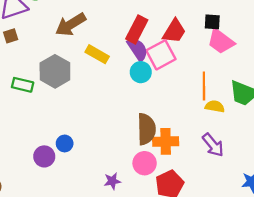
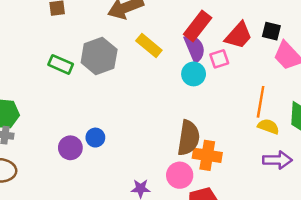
black square: (212, 22) -> (271, 31), moved
pink square: (161, 55) -> (219, 59), size x0.6
purple arrow: (213, 145) -> (277, 160), moved, turned -60

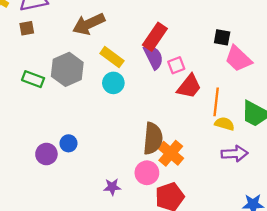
red trapezoid: (239, 35) -> (189, 86), moved
cyan circle: (194, 74) -> (113, 83), moved
orange cross: (207, 155) -> (171, 153), turned 35

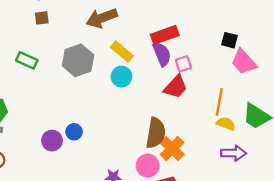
red rectangle: (155, 37) -> (165, 35), turned 32
green rectangle: (33, 79) -> (27, 60), moved
red trapezoid: (189, 86) -> (176, 87), moved

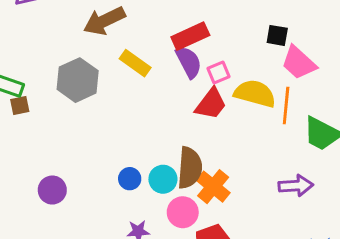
brown square: (42, 18) -> (20, 106), moved
cyan circle: (121, 77) -> (163, 179), moved
orange line: (219, 102) -> (286, 105), moved
yellow semicircle: (226, 124) -> (255, 93), moved, size x1.6
blue circle: (74, 132) -> (130, 179), moved

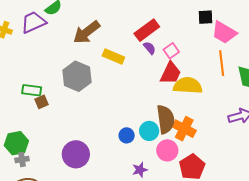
purple semicircle: (189, 62) -> (150, 48), size x0.6
yellow semicircle: (255, 93) -> (188, 86), moved
purple circle: (52, 190) -> (76, 154), size x1.4

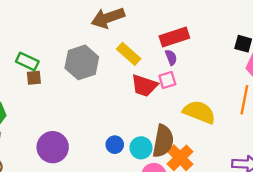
pink square: (171, 51) -> (167, 80), moved
red trapezoid: (171, 73) -> (144, 86), moved, turned 65

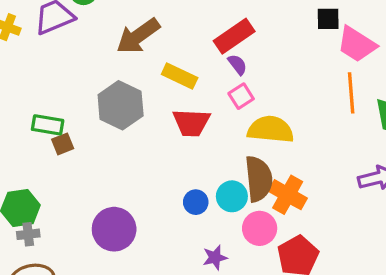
red trapezoid: (144, 86) -> (191, 123), moved
yellow semicircle: (199, 112) -> (271, 129), moved

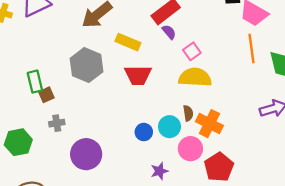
pink square: (241, 96) -> (192, 51), moved
green rectangle: (48, 125) -> (35, 82), turned 70
brown semicircle: (259, 179) -> (188, 113), size x0.5
gray cross: (28, 234) -> (57, 123), moved

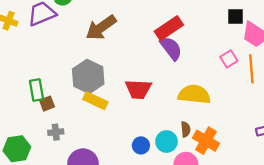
purple semicircle: (169, 32) -> (171, 48), size x1.6
yellow rectangle: (128, 42) -> (95, 101), moved
pink square: (192, 51) -> (229, 59), moved

